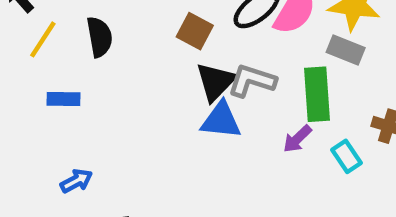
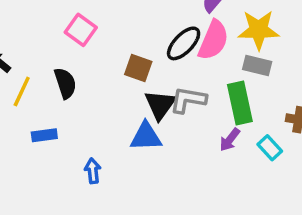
blue triangle: (221, 120) -> (146, 136), moved
blue arrow: (76, 181) -> (93, 171), moved, turned -60

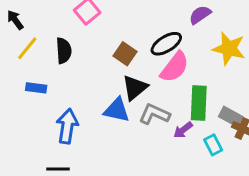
pink semicircle: (213, 40) -> (175, 67), moved
gray rectangle: (257, 66) -> (231, 117), moved
gray L-shape: (188, 100) -> (154, 114), moved
blue arrow: (93, 171) -> (67, 126), size x1.6

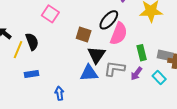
black semicircle: (64, 51) -> (32, 42), moved
green rectangle: (199, 103) -> (142, 53), size x0.7
blue arrow: (67, 126) -> (59, 93), size x0.6

